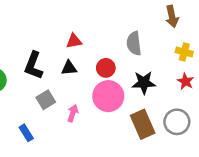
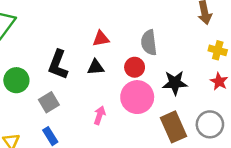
gray semicircle: (134, 43) -> (149, 43), moved
gray square: (46, 100) -> (49, 102), moved

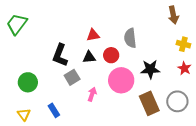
red circle: (135, 67) -> (111, 55), moved
green circle: (16, 80) -> (28, 82), moved
gray square: (49, 102) -> (72, 77), moved

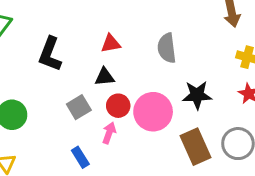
black L-shape: (60, 55) -> (50, 54), moved
red circle: (111, 55) -> (118, 106), moved
blue rectangle: (54, 110) -> (80, 157), moved

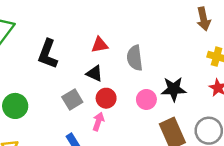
gray semicircle: (167, 48) -> (135, 58), moved
black triangle: (105, 77) -> (94, 73), turned 30
pink circle: (153, 112) -> (146, 99), moved, size x0.6

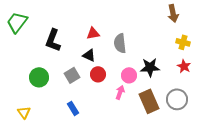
green circle: (15, 106) -> (39, 77), moved
pink arrow: (98, 122) -> (120, 92), moved

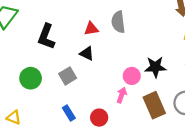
gray semicircle: (120, 43) -> (118, 22), moved
red circle: (98, 74) -> (99, 118), moved
yellow triangle: (24, 112) -> (14, 118), turned -32

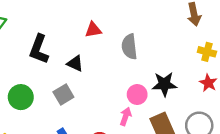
gray semicircle: (118, 22) -> (129, 47), moved
red triangle: (91, 29) -> (93, 30), moved
black triangle: (87, 53) -> (75, 63), moved

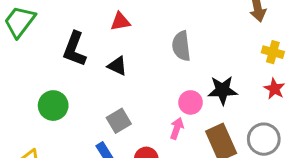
red triangle: (93, 30) -> (120, 22), moved
gray square: (63, 95) -> (119, 121), moved

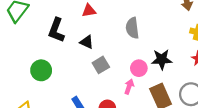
gray square: (119, 121) -> (101, 65), moved

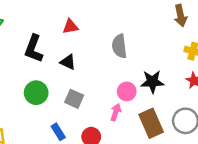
gray square: (101, 65) -> (74, 99), moved, turned -35
green circle: (41, 70) -> (36, 93), moved

